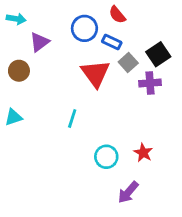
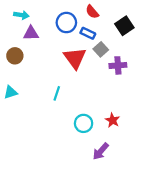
cyan arrow: (16, 19) -> (21, 15), moved
purple triangle: (39, 42) -> (31, 33), turned 35
black square: (158, 54) -> (124, 26), moved

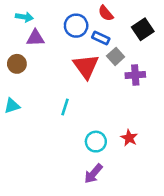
purple arrow: (101, 151) -> (93, 174), moved

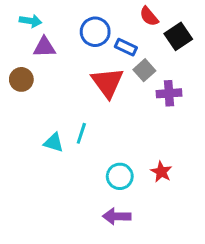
red semicircle: (106, 13) -> (149, 16), moved
cyan triangle: (12, 106) -> (54, 143), moved, turned 35
purple arrow: (93, 174) -> (117, 216), turned 50

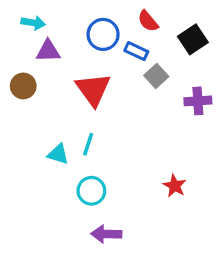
red semicircle: (149, 16) -> (148, 21), moved
red triangle: (107, 83) -> (93, 89), moved
purple cross: (169, 93) -> (198, 101), moved
cyan circle: (120, 176) -> (91, 191), moved
purple arrow: (117, 216) -> (106, 234), moved

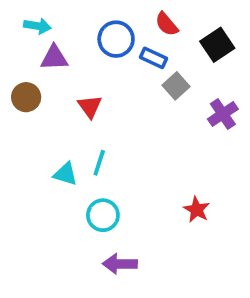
red triangle: (93, 89) -> (90, 107), moved, size x0.6
purple cross: (198, 101) -> (223, 114), turned -30

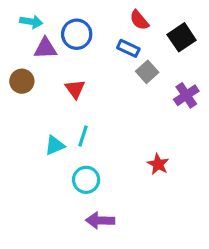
blue circle: (116, 39) -> (77, 34), moved
cyan triangle: (65, 174) -> (55, 145), turned -40
red star: (197, 210) -> (158, 164), moved

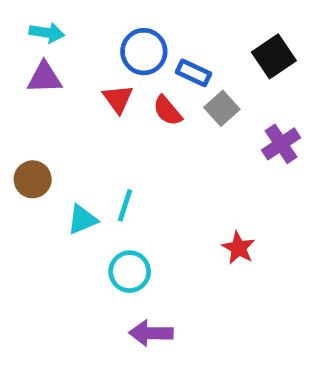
red semicircle: (139, 20) -> (167, 111), moved
blue circle: (77, 34) -> (144, 52), moved
purple triangle: (45, 48) -> (44, 78), moved
brown circle: (22, 81) -> (33, 179), moved
red triangle: (75, 89) -> (118, 99), moved

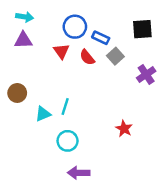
black square: (274, 56) -> (142, 29), turned 30

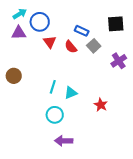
cyan arrow: (25, 17) -> (20, 14), turned -40
blue circle: (75, 27) -> (40, 22), moved
cyan triangle: (43, 114) -> (71, 93), moved

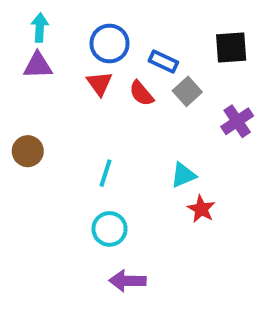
cyan arrow: (20, 14) -> (40, 28), turned -56
blue circle: (40, 22) -> (110, 44), moved
cyan triangle: (71, 93) -> (183, 175), moved

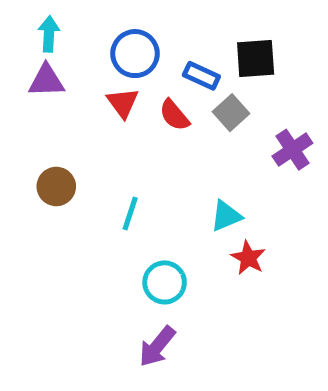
black square: (231, 47) -> (256, 59), moved
brown circle: (28, 151) -> (56, 186), moved
cyan circle: (110, 229) -> (165, 282), moved
purple arrow: (127, 281) -> (157, 346), turned -52

